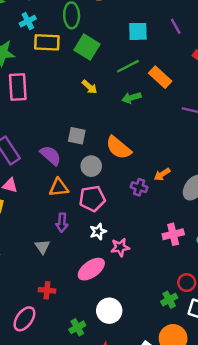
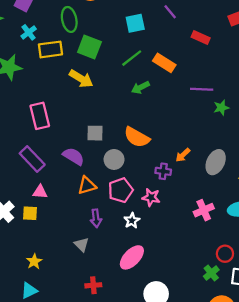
pink rectangle: (18, 87) -> (40, 116), moved
yellow arrow: (90, 87) -> (81, 79), moved, size x1.5
pink star: (120, 247) -> (151, 197), moved, turned 30

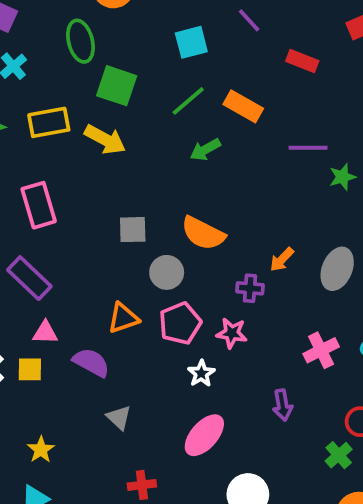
yellow rectangle: (50, 49) -> (49, 122), moved
purple semicircle: (73, 156) -> (91, 362), moved
purple arrow: (96, 218) -> (283, 405), moved

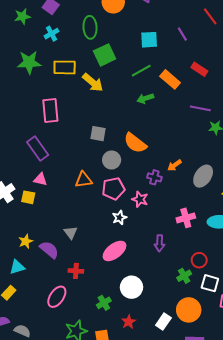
red rectangle: (302, 61) -> (199, 69), moved
green square: (117, 86) -> (105, 55), turned 35
purple semicircle: (91, 362) -> (49, 250), moved

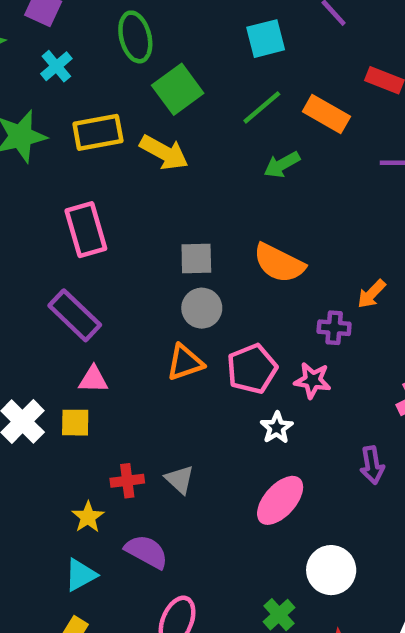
gray circle: (112, 160) -> (202, 308), moved
purple semicircle: (49, 250) -> (147, 552), moved
red cross: (76, 271) -> (127, 481), moved

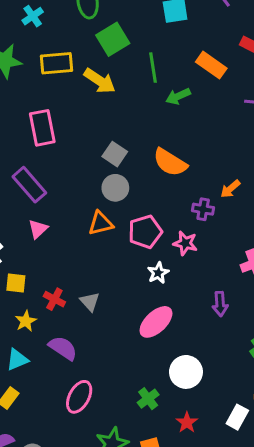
green line: (262, 107) -> (153, 68), moved, turned -64
gray square: (196, 258) -> (115, 154), turned 30
pink triangle: (93, 379) -> (38, 229), turned -50
yellow square: (75, 423) -> (16, 283), moved
red cross: (127, 481) -> (54, 299), turned 30

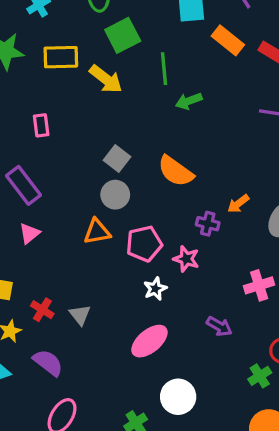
orange rectangle: (211, 65) -> (228, 40), moved
pink rectangle: (42, 128) -> (41, 125), size x0.6
purple arrow: (220, 304) -> (219, 326), turned -60

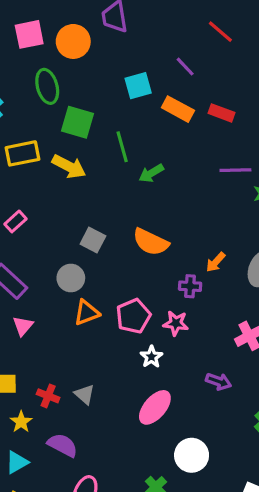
green square: (123, 35) -> (77, 122), turned -36
pink rectangle: (41, 125) -> (16, 221), turned 65
gray circle: (115, 195) -> (71, 278), moved

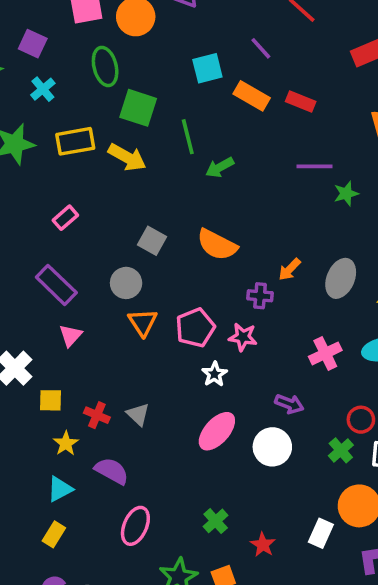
orange triangle: (87, 313) -> (143, 322), turned -44
white circle: (192, 455) -> (272, 447), moved

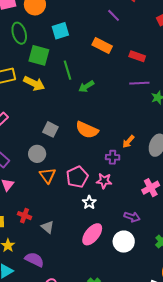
purple line: (261, 48) -> (114, 15), moved
cyan square: (207, 68) -> (60, 31), moved
red rectangle: (301, 101) -> (137, 56), moved
red cross: (97, 415) -> (24, 216), moved

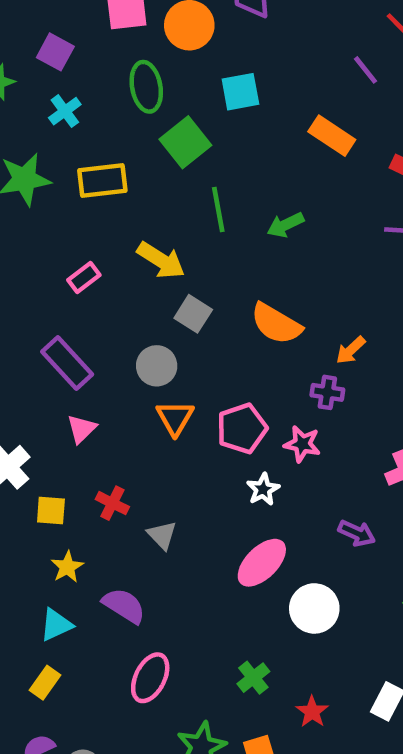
green square: (39, 55) -> (185, 142), turned 30
green line: (68, 70) -> (218, 210), moved
yellow arrow: (34, 83) -> (161, 260), moved
orange arrow: (128, 142) -> (351, 350), moved
white circle: (124, 242) -> (314, 608), moved

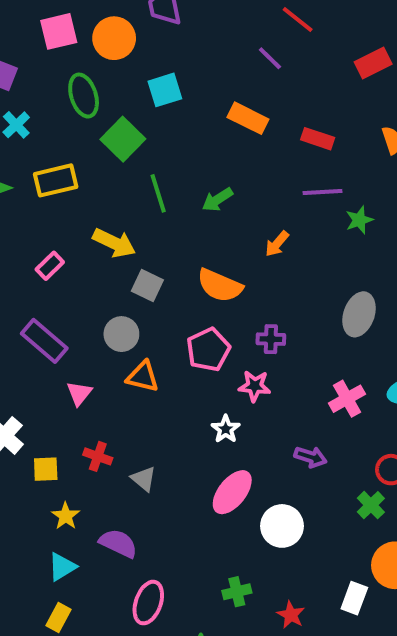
orange arrow: (351, 350) -> (277, 244), moved
orange triangle: (175, 418) -> (143, 377), turned -40
pink pentagon: (242, 428) -> (208, 350), moved
pink triangle: (82, 429) -> (79, 393), moved
green cross: (253, 678) -> (237, 592), turned 32

